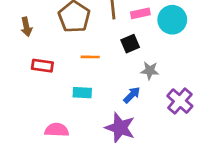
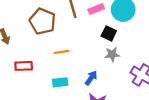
black square: (130, 44) -> (109, 33), moved, turned -32
blue arrow: (132, 95) -> (91, 78), moved

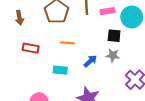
black square: (109, 33) -> (114, 36), turned -32
blue arrow: (91, 78) -> (90, 61), moved

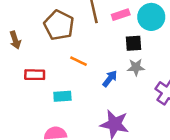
orange line: (67, 43) -> (78, 61), turned 32
cyan rectangle: (60, 70) -> (62, 96), moved

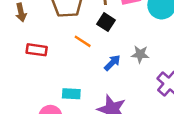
black square: (133, 43) -> (106, 22), moved, turned 30
cyan rectangle: (62, 96) -> (71, 94), moved

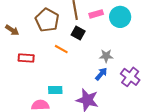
brown arrow: (21, 12) -> (12, 30), turned -40
blue arrow: (112, 63) -> (101, 74), moved

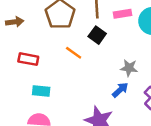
brown arrow: (12, 30) -> (15, 22), turned -48
cyan rectangle: (55, 90) -> (41, 91), moved

